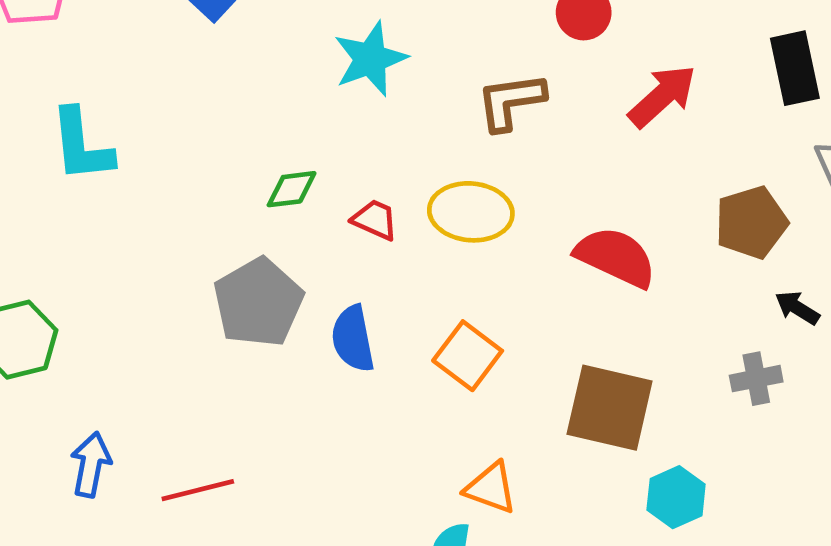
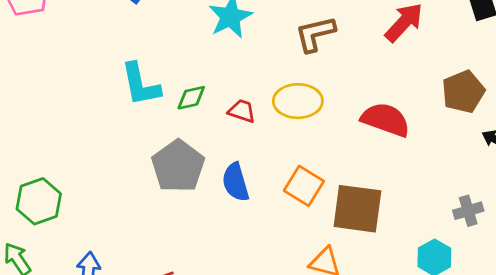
cyan L-shape: (81, 145) -> (140, 84), moved
gray cross: (756, 379) -> (468, 211), moved
brown square: (610, 408) -> (357, 209), moved

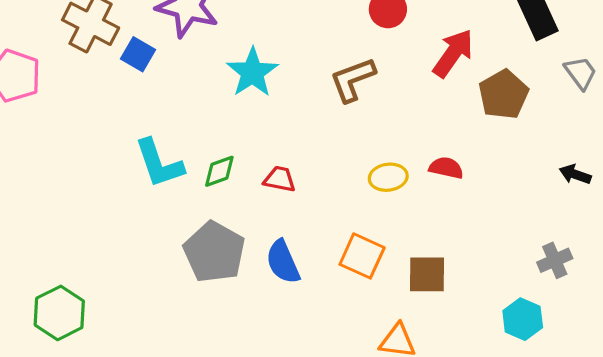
brown pentagon: (463, 92) -> (503, 94), moved
yellow ellipse: (298, 101) -> (388, 177), moved, size x0.7
red semicircle: (386, 120) -> (446, 168), size x0.6
brown square: (357, 209) -> (427, 274), size x0.7

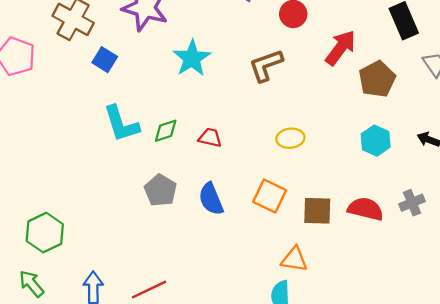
blue square: (138, 54) -> (105, 60), moved
red semicircle: (446, 168) -> (365, 209), moved, size x1.4
gray pentagon: (214, 252) -> (160, 190), size x0.7
cyan hexagon: (523, 319) -> (376, 141), moved

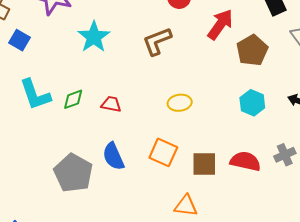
gray pentagon: (160, 190) -> (73, 173), moved, size x1.4

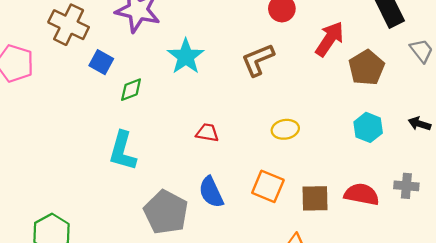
cyan L-shape: (35, 95) -> (123, 151), moved, turned 36
green diamond: (73, 99) -> (131, 90), moved
gray cross: (285, 155) -> (406, 186), turned 30

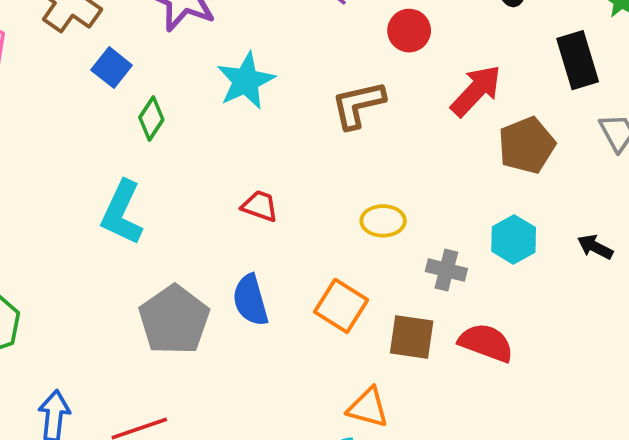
green diamond: (131, 90) -> (151, 118), turned -45
gray cross: (406, 186) -> (446, 270), moved

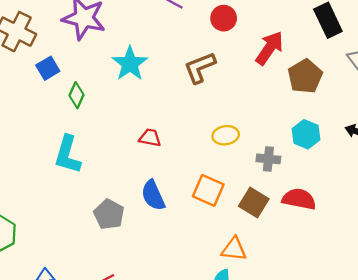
blue square: (112, 68) -> (48, 68), turned 30
gray pentagon: (174, 320) -> (109, 214), size x0.7
brown square: (412, 337) -> (254, 203), turned 32

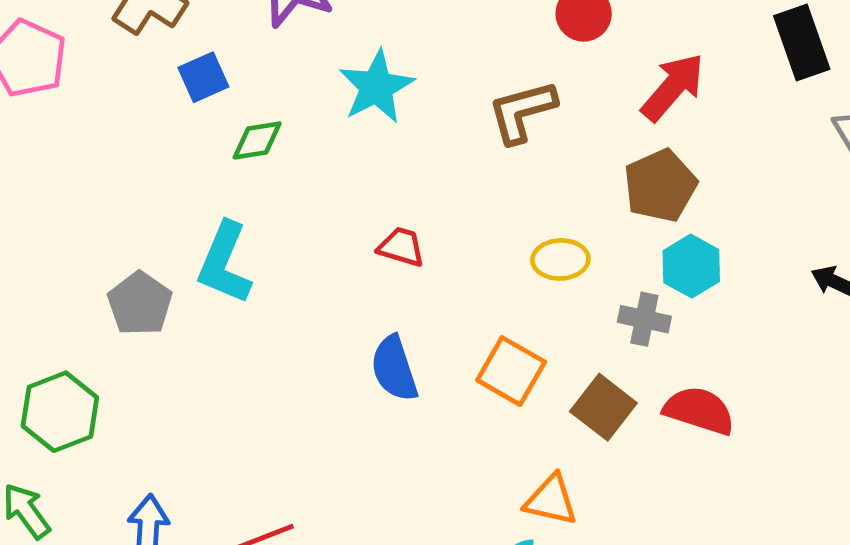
brown pentagon: (305, 76) -> (660, 186), moved
green diamond: (76, 95) -> (257, 140), turned 50
cyan hexagon: (306, 134) -> (691, 266), moved
gray pentagon: (109, 214) -> (140, 304), moved

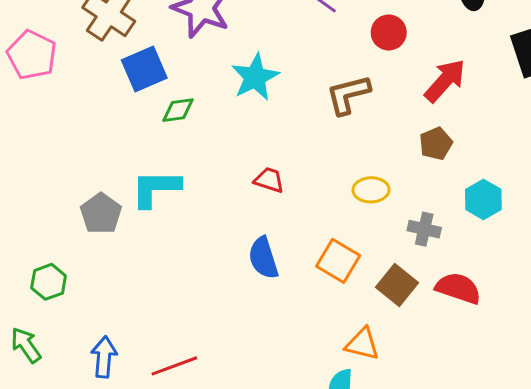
blue square: (203, 77) -> (144, 69), size x1.4
brown pentagon: (660, 186) -> (436, 144), size x0.7
cyan L-shape: (225, 263) -> (156, 188), turned 66
cyan hexagon: (691, 266) -> (483, 199), moved
green hexagon: (60, 412) -> (49, 282), size x0.7

